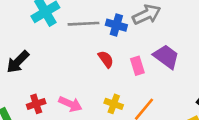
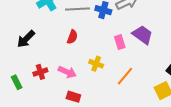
red semicircle: (106, 59) -> (72, 37), moved, turned 56
yellow cross: (114, 104) -> (96, 64), moved

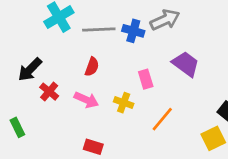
pink rectangle: (120, 42) -> (146, 79), moved
red cross: (40, 72) -> (49, 92), moved, turned -32
pink arrow: (67, 72) -> (86, 100), moved

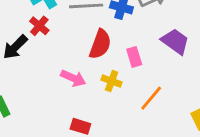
red semicircle: (92, 67) -> (100, 44), moved, size x1.5
red cross: (49, 92) -> (39, 26), moved

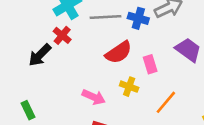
red semicircle: (100, 44) -> (119, 52), turned 36
pink arrow: (73, 78) -> (94, 97), moved

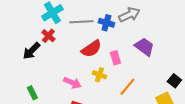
green rectangle: (28, 110) -> (32, 93), moved

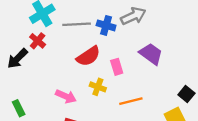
orange line: (127, 87) -> (131, 101), turned 36

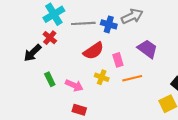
orange line: (131, 101) -> (132, 78), moved
green rectangle: (19, 108) -> (50, 79), moved

